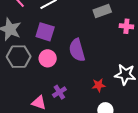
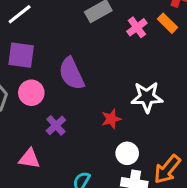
pink cross: (126, 26) -> (137, 27), turned -32
purple cross: (59, 92) -> (56, 125), moved

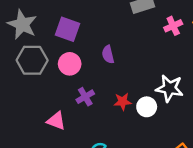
purple semicircle: (71, 74) -> (108, 54), size x0.6
red star: (111, 119) -> (123, 102), moved
white circle: (127, 153) -> (147, 107), moved

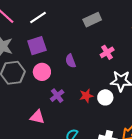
pink cross: (173, 26) -> (107, 52), moved
purple square: (67, 29) -> (37, 46), turned -30

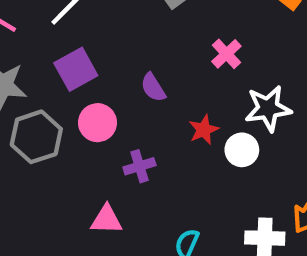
purple cross: (57, 96) -> (139, 166), turned 32
red star: (86, 96) -> (204, 130), moved

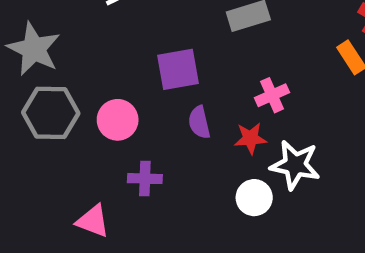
purple square: (76, 69) -> (178, 69), moved
purple semicircle: (153, 87) -> (199, 122), moved
red star: (204, 130) -> (250, 138), moved

